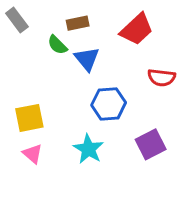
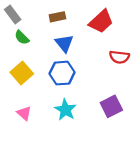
green semicircle: (57, 45) -> (22, 37), moved
blue hexagon: (109, 104) -> (62, 73), moved
yellow square: (29, 118) -> (22, 73), moved, turned -30

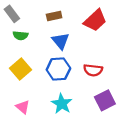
green semicircle: (22, 37) -> (21, 35), turned -40
red semicircle: (119, 57) -> (93, 70), moved

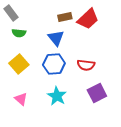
brown rectangle: (54, 16) -> (65, 17), moved

